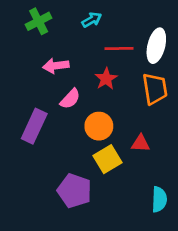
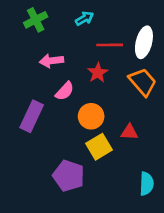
orange trapezoid: (155, 89) -> (143, 82), turned -32

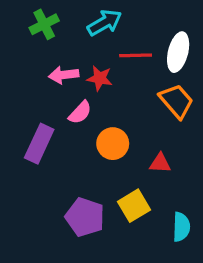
cyan arrow: (84, 18) -> (105, 23), size x1.5
red star: (98, 73) -> (100, 78), moved, turned -30
yellow square: (99, 147) -> (134, 206), moved

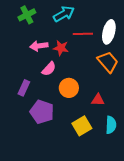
purple rectangle: (39, 144) -> (24, 88), size x0.7
purple pentagon: (85, 217) -> (42, 112), moved
cyan semicircle: (181, 227) -> (111, 125), moved

